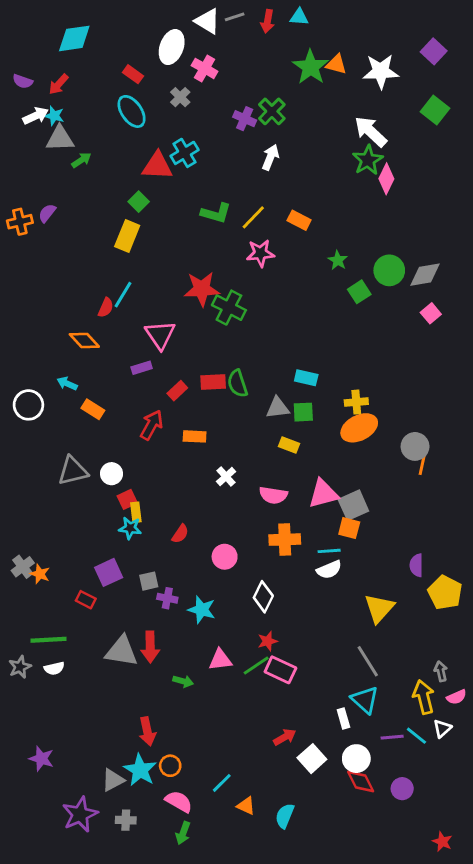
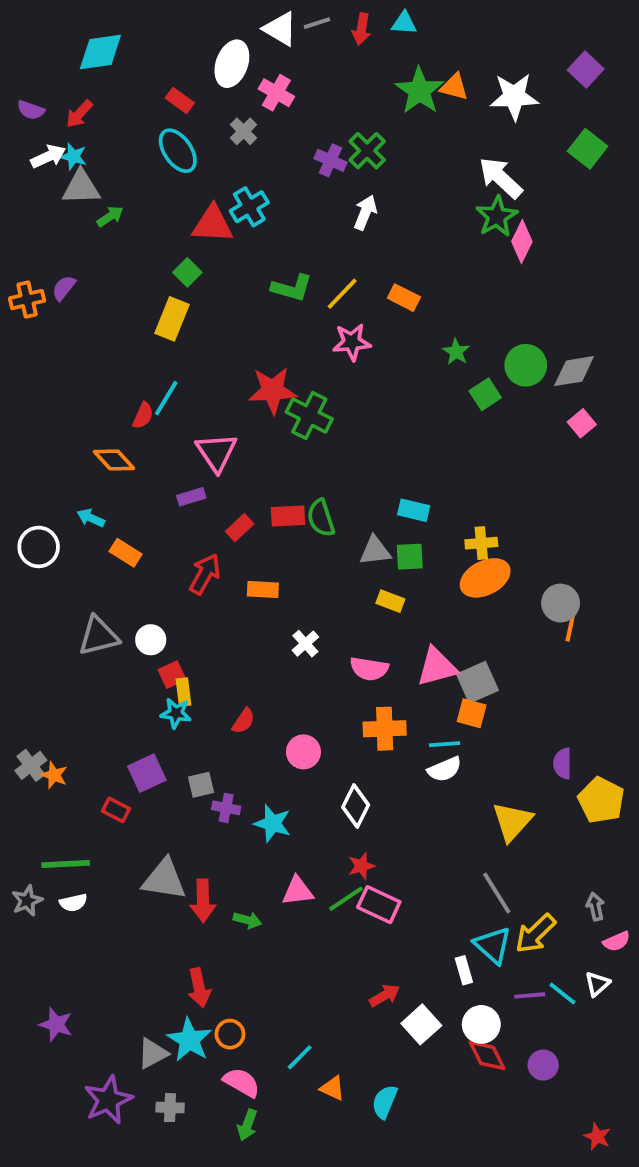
red arrow: (150, 647) -> (203, 901), moved
yellow arrow: (424, 697) -> (535, 934), moved, turned -120

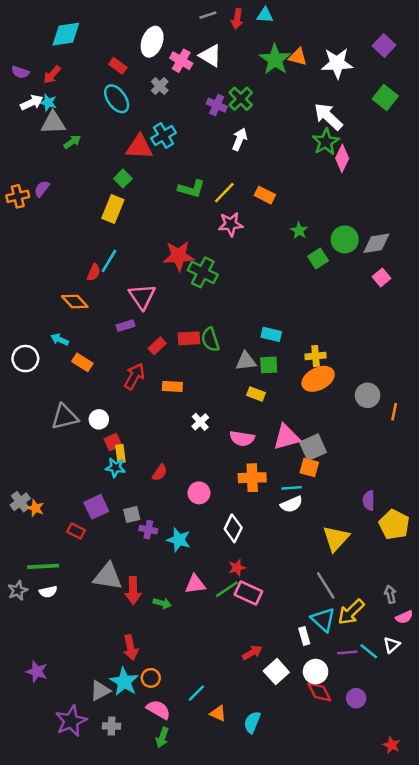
white triangle: (280, 29) -> (210, 56), moved
orange line: (570, 628) -> (394, 412), moved

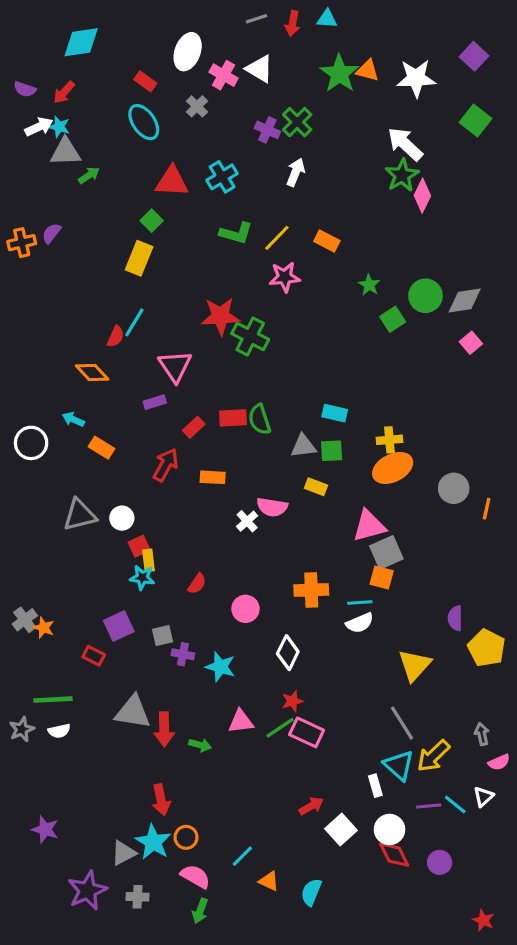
cyan cross: (163, 136) -> (222, 177), moved
pink triangle: (286, 437) -> (369, 526), moved
pink semicircle: (242, 438) -> (272, 507), moved

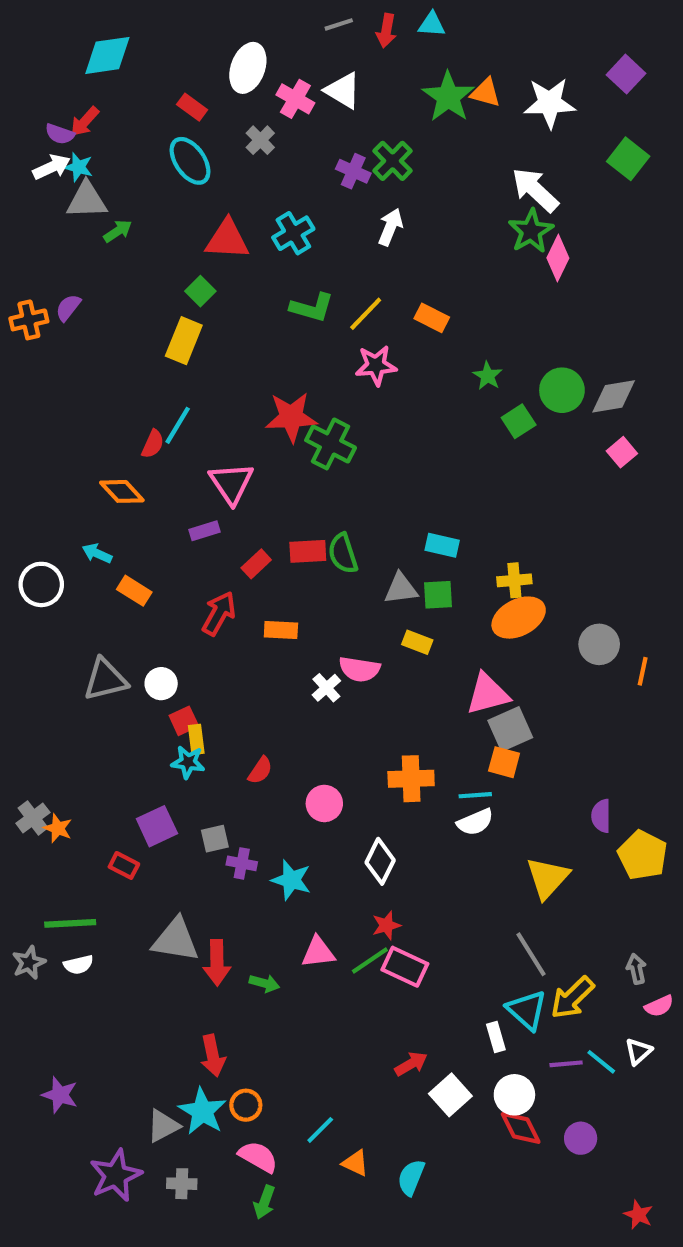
purple semicircle: (25, 89) -> (60, 134), moved

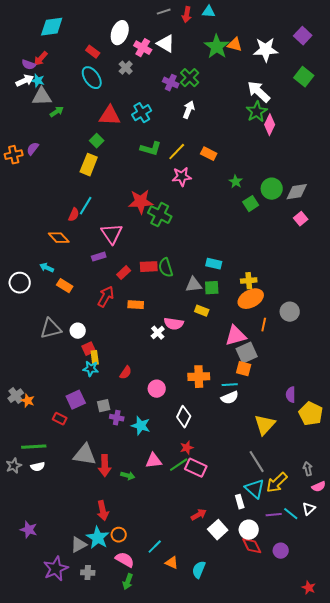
orange line: (643, 671) -> (264, 325), moved

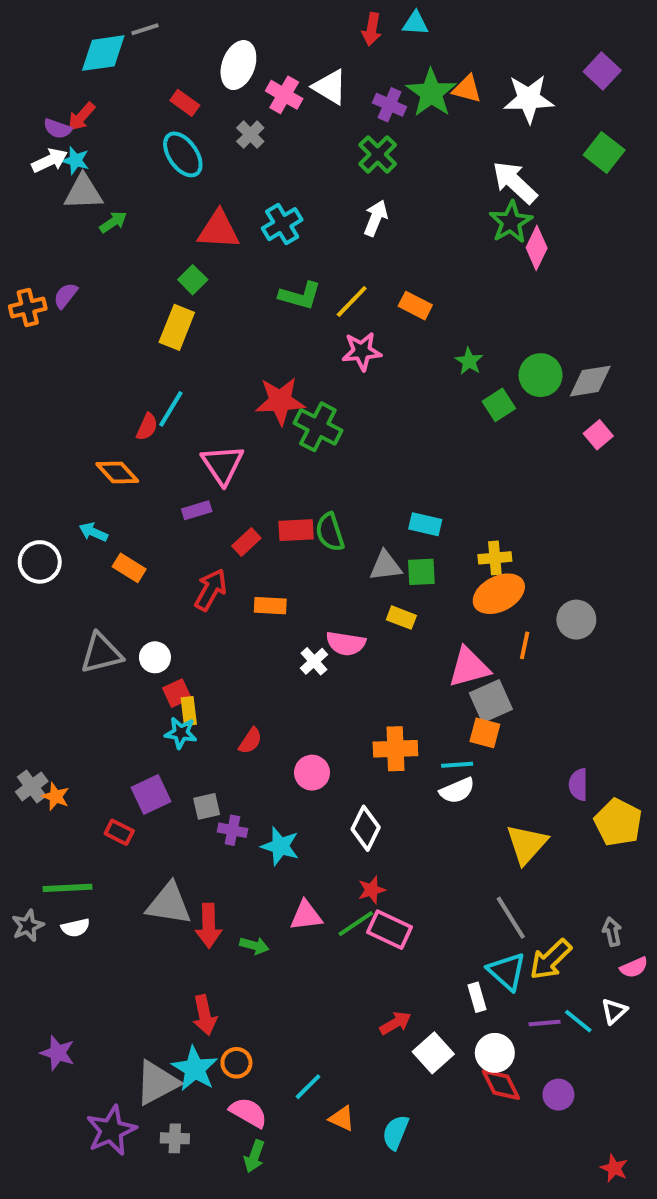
gray line: (164, 12) -> (145, 29), moved
purple cross: (171, 83) -> (389, 105), moved
gray triangle: (79, 545) -> (157, 1083), size x1.4

